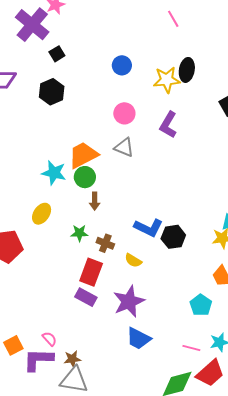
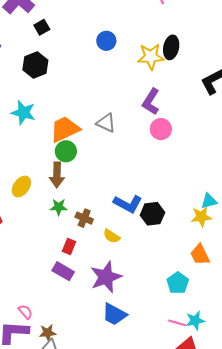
pink circle: (124, 113) -> (161, 129), moved
cyan star: (54, 173) -> (23, 113), moved
brown arrow: (95, 201) -> (57, 175), moved, size x1.4
red rectangle: (91, 272) -> (69, 246), size x0.6
pink line: (191, 348) -> (177, 323), moved

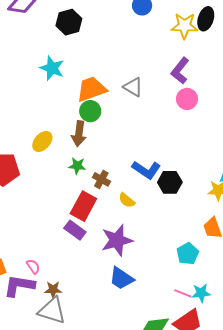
red rectangle: (69, 246) -> (83, 206), size x1.8

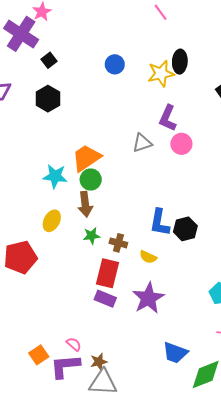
cyan star: (52, 68) -> (55, 176), moved
gray triangle: (133, 87) -> (142, 143), moved, turned -35
blue L-shape: (146, 170) -> (160, 223), turned 80
blue trapezoid: (121, 278) -> (175, 353), moved

